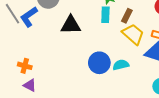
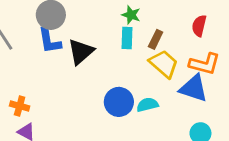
blue L-shape: (29, 17) -> (49, 41), moved, turned -65
black triangle: (71, 25) -> (81, 52), turned -40

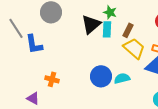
blue L-shape: (49, 41) -> (34, 44), moved
black triangle: (81, 52) -> (91, 24), moved
orange cross: (20, 106) -> (52, 79), moved

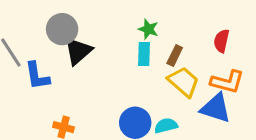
black triangle: (91, 24) -> (78, 51), moved

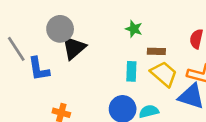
cyan rectangle: (144, 54) -> (131, 71), moved
brown rectangle: (175, 55) -> (156, 51), turned 66

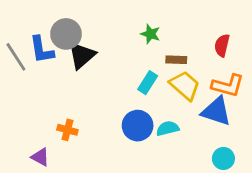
blue L-shape: (39, 69) -> (42, 50), moved
cyan rectangle: (131, 71) -> (148, 83), turned 30

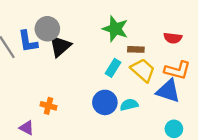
green star: (150, 34) -> (115, 29), size x1.6
red semicircle: (222, 45) -> (173, 38), turned -96

